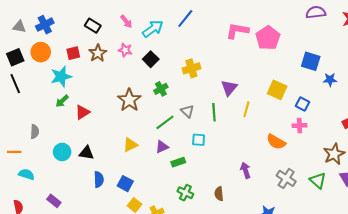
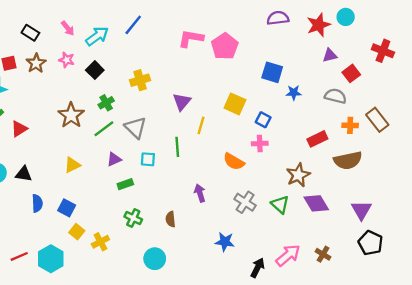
gray triangle: (187, 111) -> (135, 128), size x1.5
green line: (214, 112) -> (177, 147), moved
green line: (165, 122) -> (104, 129), moved
purple triangle: (162, 147) -> (114, 159), moved

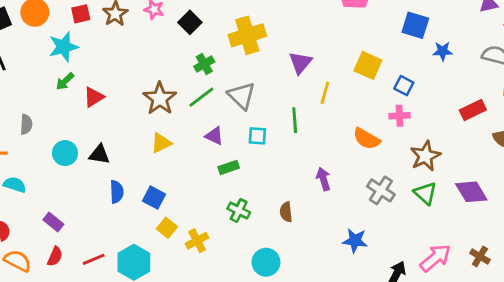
yellow cross: (140, 80) -> (247, 35), size x1.4
brown star: (71, 115) -> (160, 99), moved
purple triangle: (114, 159) -> (214, 136), turned 49
brown star: (298, 175) -> (425, 156), moved

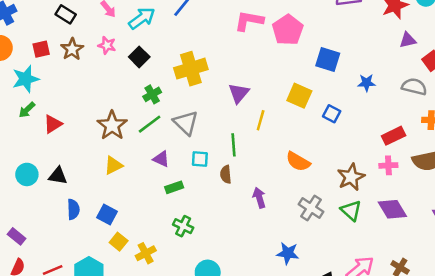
blue square: (415, 25) -> (328, 60), moved
pink cross: (400, 116) -> (388, 165), moved
brown semicircle: (286, 212) -> (226, 174), moved

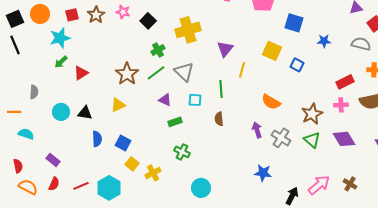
yellow triangle: (113, 165) -> (118, 105), moved
brown semicircle: (226, 174) -> (219, 119), moved
purple arrow: (259, 198) -> (257, 130), moved

